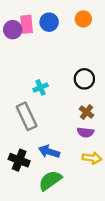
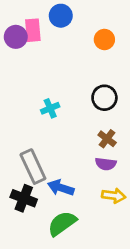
orange circle: (83, 19) -> (104, 39), moved
blue circle: (49, 22) -> (61, 16), moved
gray rectangle: (27, 116) -> (33, 167), moved

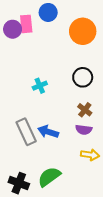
orange circle: (104, 39) -> (83, 31), size x1.6
blue arrow: (61, 188) -> (48, 132), moved
black cross: (24, 198) -> (19, 183), moved

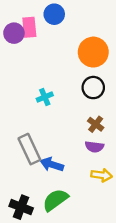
orange circle: (83, 31) -> (93, 52), moved
blue arrow: (48, 132) -> (52, 164), moved

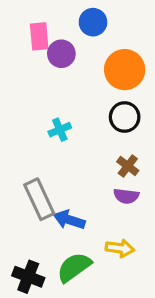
blue circle: (54, 14) -> (93, 22), moved
purple circle: (14, 33) -> (61, 54), moved
yellow arrow: (102, 175) -> (120, 248), moved

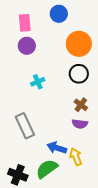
purple circle: (61, 54) -> (27, 46), moved
blue arrow: (69, 220) -> (57, 148), moved
yellow arrow: (120, 248) -> (76, 157), turned -120

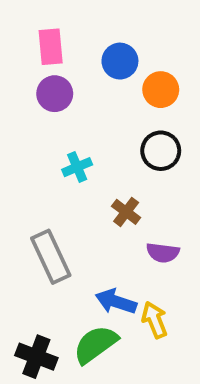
blue circle: (59, 14) -> (120, 61), moved
orange circle: (79, 44) -> (161, 90), size x0.7
brown cross: (81, 105) -> (126, 212), moved

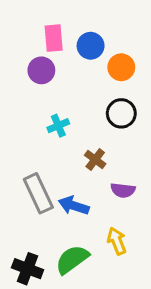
pink rectangle: (51, 47) -> (54, 38), moved
blue arrow: (116, 302) -> (74, 206), moved

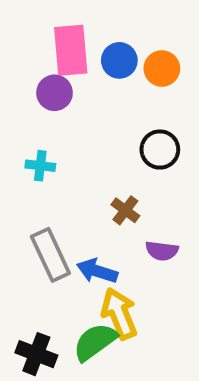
pink rectangle: (54, 38) -> (71, 50), size x1.4
orange circle: (121, 67) -> (162, 68), moved
cyan cross: (58, 126) -> (40, 166), moved, turned 30
yellow arrow: (117, 241) -> (119, 314), moved, size x1.4

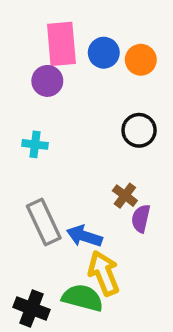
brown cross: (125, 210) -> (125, 196), moved
purple semicircle: (162, 251) -> (141, 218), turned 96
green semicircle: (95, 342) -> (83, 298), turned 51

